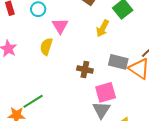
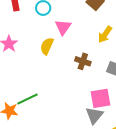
brown cross: (85, 69) -> (83, 61), moved

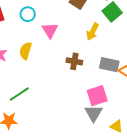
yellow semicircle: (47, 46) -> (26, 51), moved
green line: (28, 99) -> (19, 94), moved

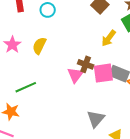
pink triangle: (50, 30) -> (75, 75), moved
pink square: (97, 96) -> (103, 73), moved

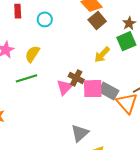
green line: (26, 87) -> (27, 78), moved

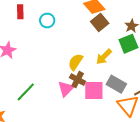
yellow semicircle: (32, 54) -> (76, 62), moved
green line: (27, 78) -> (26, 92), moved, turned -30
gray rectangle: (109, 91) -> (116, 84), moved

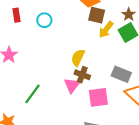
brown square: (100, 22) -> (97, 15), turned -30
yellow arrow: (104, 57) -> (106, 30), moved
pink square: (94, 90) -> (98, 97), moved

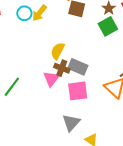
yellow arrow: (106, 30) -> (39, 13), moved
gray rectangle: (121, 74) -> (78, 67), moved

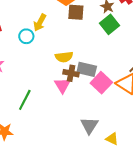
cyan circle: (24, 13) -> (26, 36), moved
yellow semicircle: (58, 51) -> (64, 57), turned -114
pink square: (78, 91) -> (101, 83), moved, turned -30

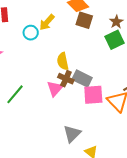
yellow semicircle: (64, 57) -> (63, 61), turned 72
pink square: (101, 83) -> (93, 95), turned 30

